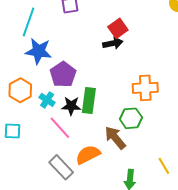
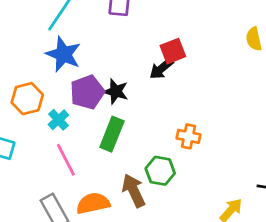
black arrow: (113, 43) -> (161, 69), turned 138
orange cross: (145, 88) -> (188, 136), size x0.7
black star: (71, 106) -> (116, 91), moved

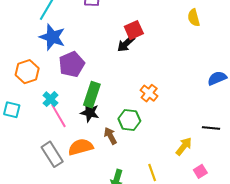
black star: (116, 91) -> (90, 113), moved
cyan cross: (58, 120) -> (50, 99), moved
orange cross: (188, 136) -> (149, 93), turned 30
brown arrow: (134, 191) -> (110, 136), size x0.7

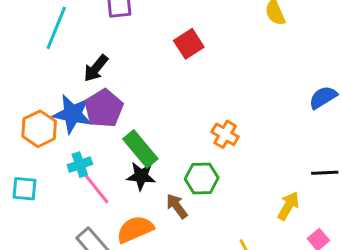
blue star: (52, 37) -> (73, 114), moved
black arrow: (126, 44) -> (96, 68), moved
green rectangle: (92, 95) -> (140, 149), turned -50
cyan cross: (50, 99) -> (80, 165), turned 35

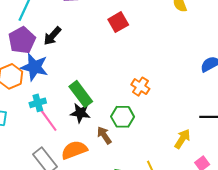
purple pentagon: (104, 108) -> (22, 40), moved

